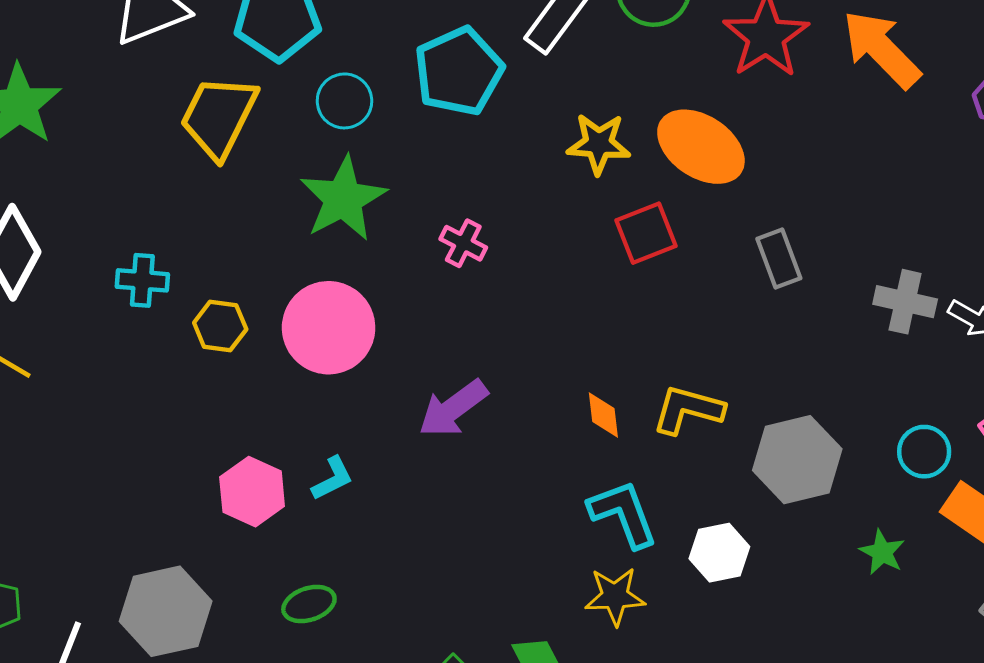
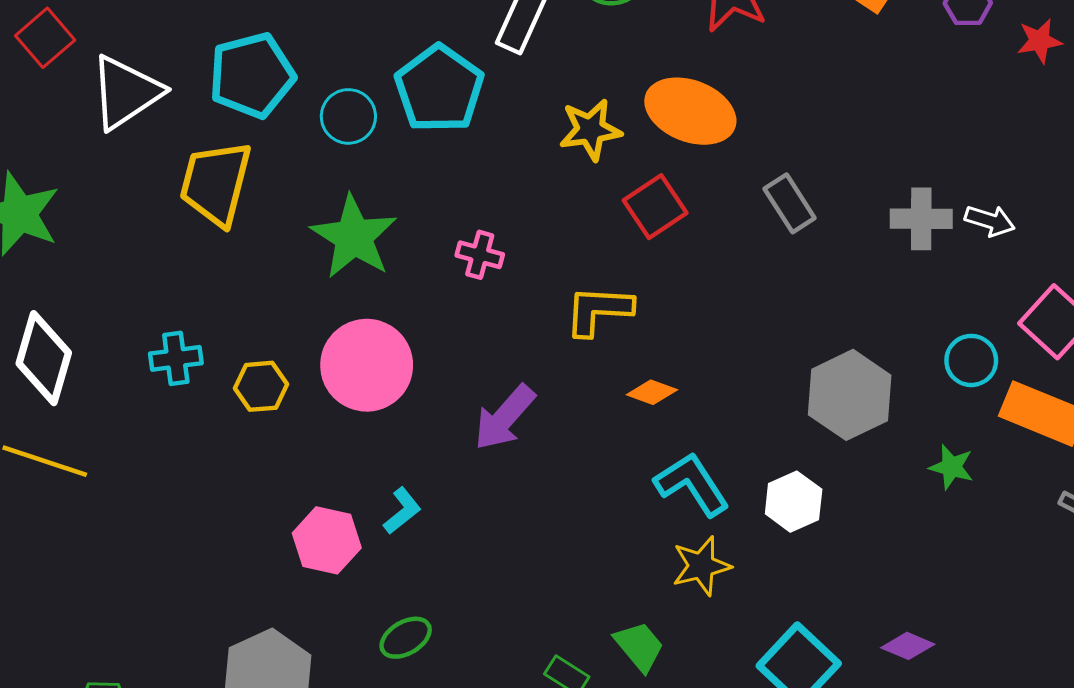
cyan circle: (344, 101) -> (348, 116), moved
yellow L-shape: (688, 410) -> (599, 310), moved
orange diamond: (603, 415) -> (652, 392), turned -51

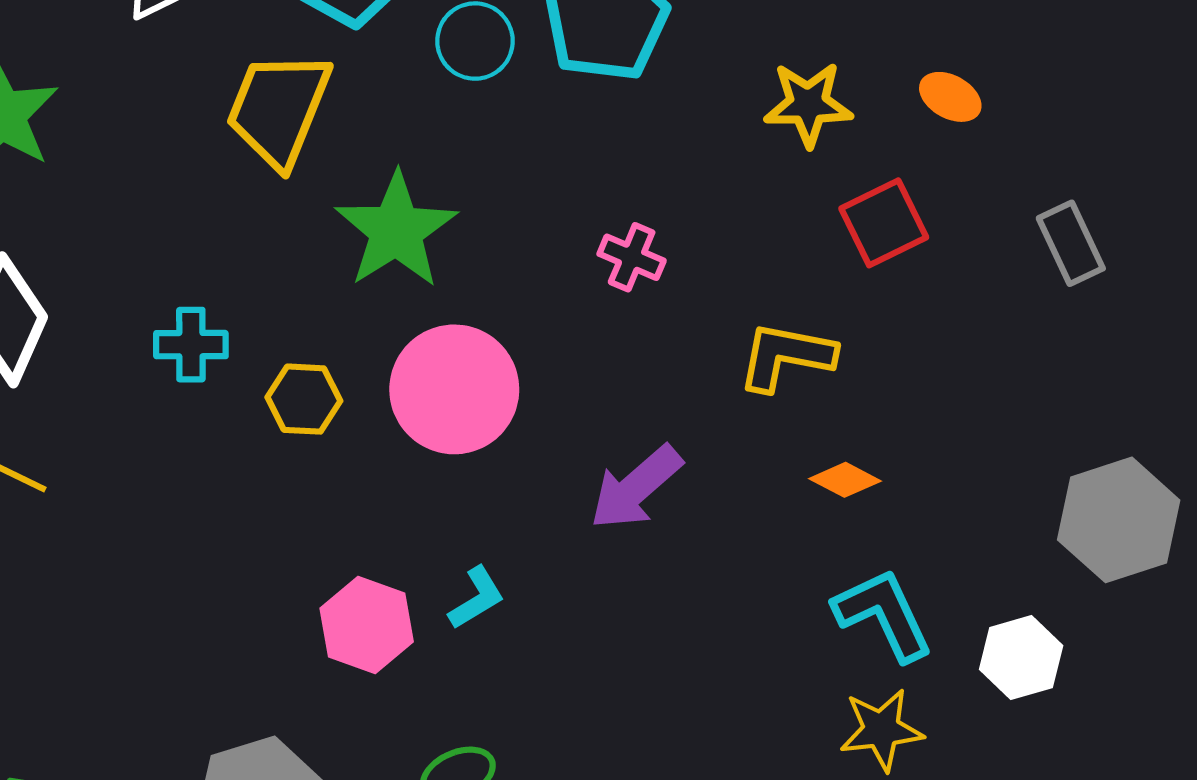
orange ellipse: (690, 111) -> (950, 97), size x0.5
green star: (354, 237) -> (396, 230), moved

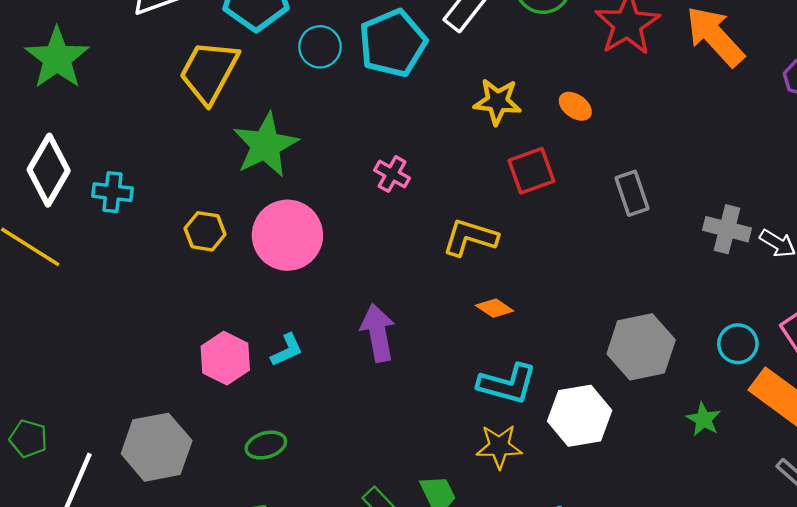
cyan cross: (191, 345) -> (113, 192), moved
purple arrow: (636, 487) -> (378, 333), moved, turned 114
cyan L-shape: (883, 614) -> (507, 384), turned 124
white hexagon: (1021, 658) -> (580, 416), size x1.4

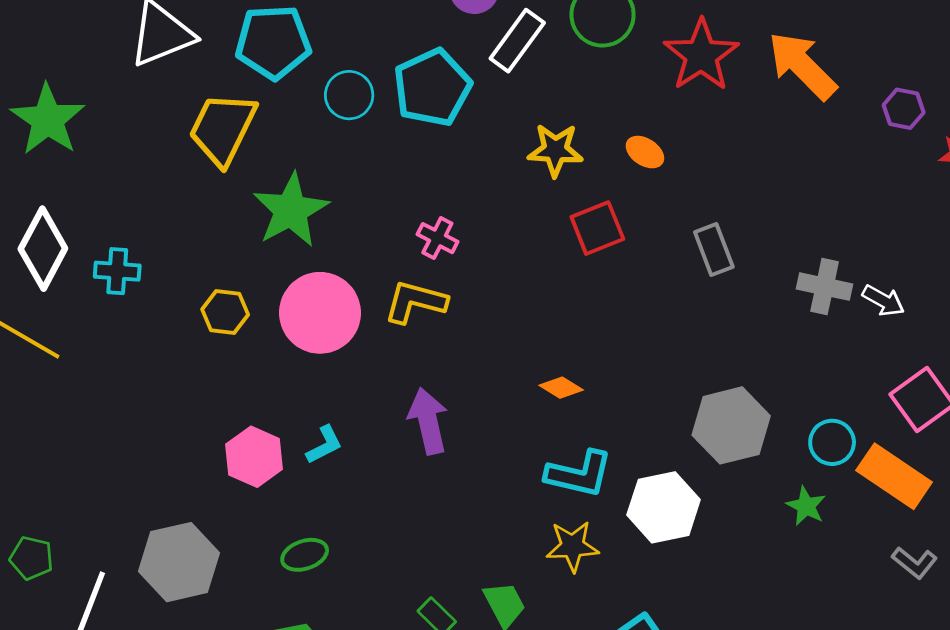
yellow L-shape: (470, 237) -> (415, 302), moved
cyan circle: (738, 344) -> (832, 442), moved

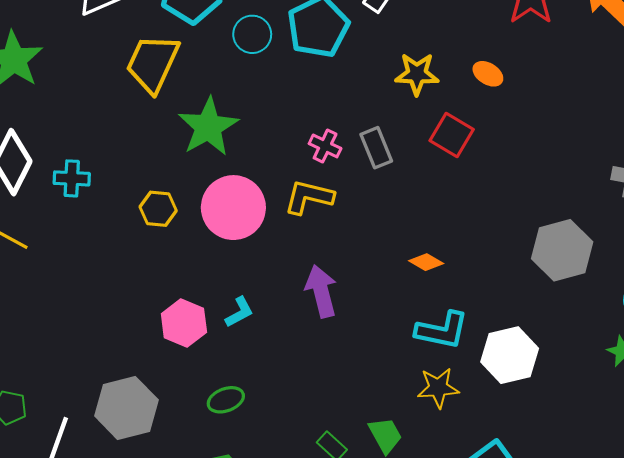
red square: (597, 228) -> (452, 135), turned -36
gray rectangle: (714, 249) -> (376, 148), moved
gray hexagon: (731, 425) -> (562, 250), moved

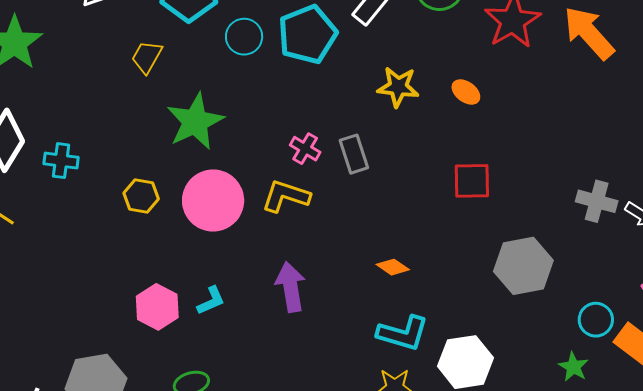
yellow trapezoid: (153, 63) -> (147, 57), size x0.6
red square: (452, 135) -> (472, 181), moved, turned -36

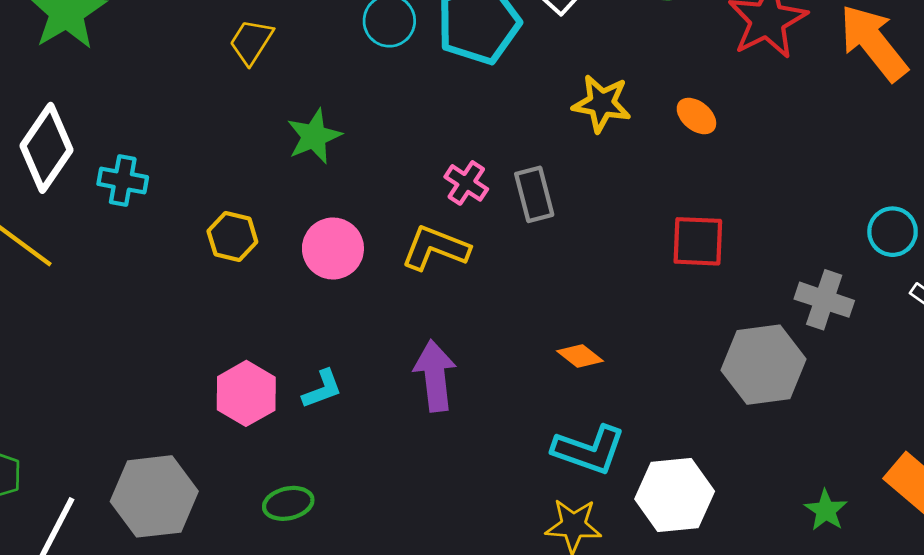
green star: (195, 122) -> (314, 136), size x0.7
pink circle: (213, 201) -> (333, 248), size x0.7
gray cross: (597, 201) -> (824, 300), moved
cyan circle: (596, 320) -> (893, 232), moved

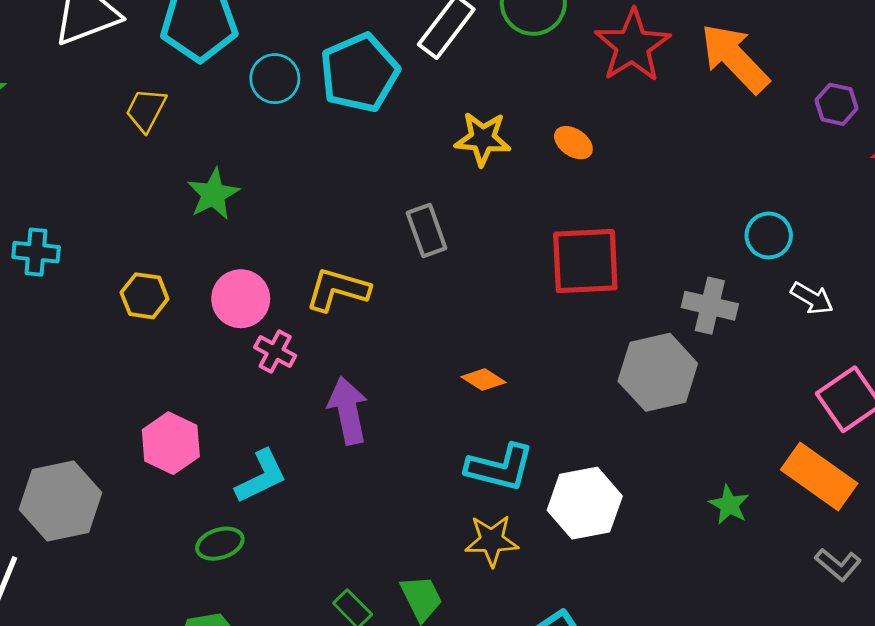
pink cross: (466, 183) -> (275, 351), moved
red square: (698, 241) -> (585, 261), size x1.4
cyan L-shape: (322, 389) -> (261, 476), moved, size x1.4
gray hexagon: (154, 496) -> (60, 501), moved

